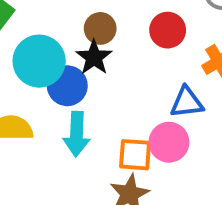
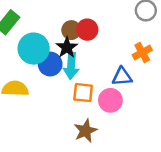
red circle: (168, 30) -> (87, 30), moved
cyan arrow: (77, 134) -> (71, 66), moved
orange square: (135, 155) -> (83, 93), moved

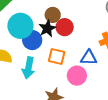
red circle: (87, 30) -> (65, 27), moved
cyan arrow: (71, 66) -> (28, 68), moved
orange square: (83, 93) -> (57, 57), moved

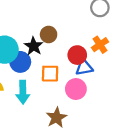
brown circle: (53, 15) -> (49, 34), moved
red circle: (65, 27) -> (77, 55), moved

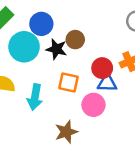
black star: (34, 46) -> (56, 49), turned -30
blue circle: (20, 62) -> (41, 24), moved

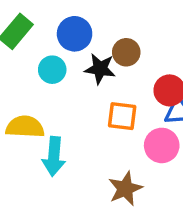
cyan circle: (24, 47) -> (52, 70), size x0.6
cyan arrow: (35, 97) -> (54, 156), moved

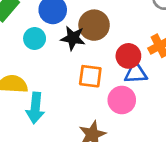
brown circle: (126, 52) -> (94, 25), size x1.4

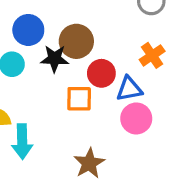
red circle: (128, 56) -> (101, 73), moved
pink circle: (122, 100) -> (136, 118), moved

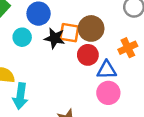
brown circle: (76, 41) -> (91, 28), moved
orange square: (79, 99) -> (69, 33), moved

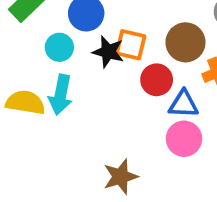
brown circle: (91, 28) -> (185, 42), moved
cyan arrow: (20, 96) -> (61, 95), moved

